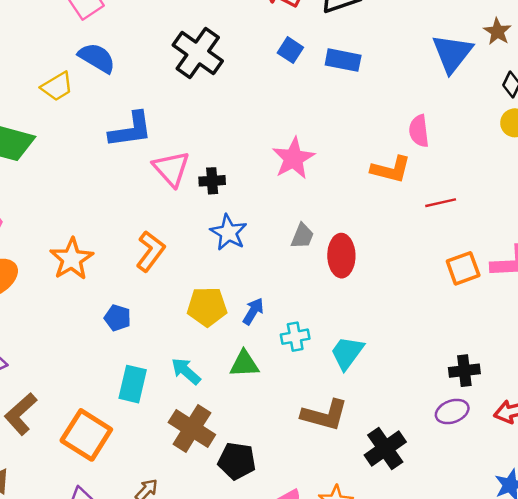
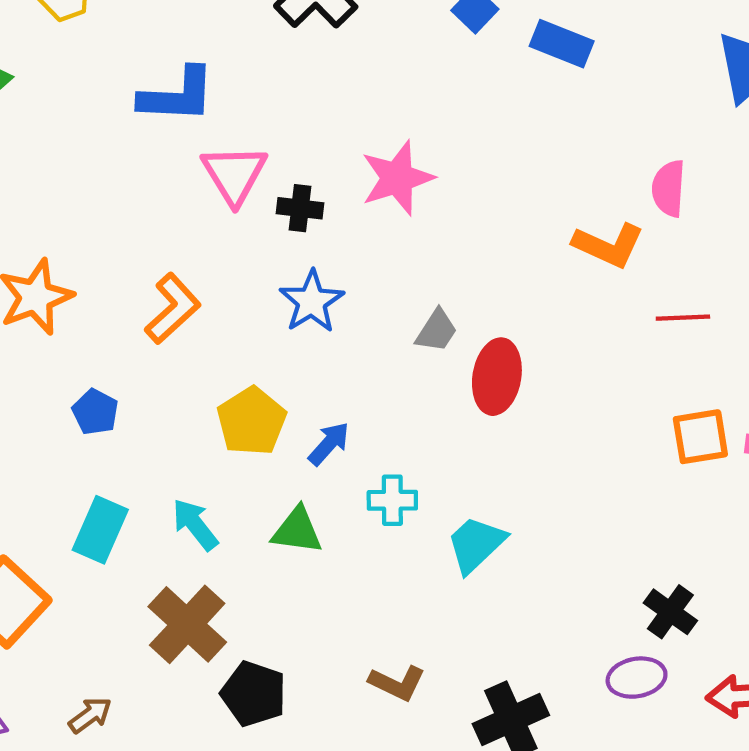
pink star: (293, 158) -> (397, 178), moved
yellow pentagon: (207, 307) -> (251, 421), turned 30
black cross: (464, 371) -> (670, 612), turned 32
brown L-shape: (325, 415) -> (397, 683), moved, size x0.7

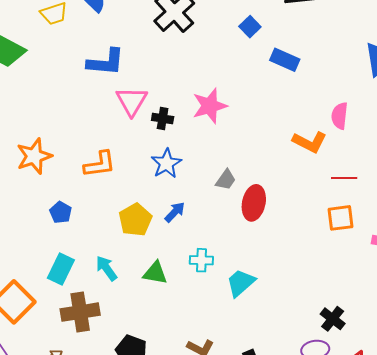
blue rectangle: (562, 44) -> (285, 60), moved
orange L-shape: (173, 309) -> (100, 164), turned 32
orange square: (700, 437) -> (341, 218), moved
blue arrow: (329, 444) -> (175, 212), moved
brown cross: (187, 624) -> (80, 312), moved, turned 36

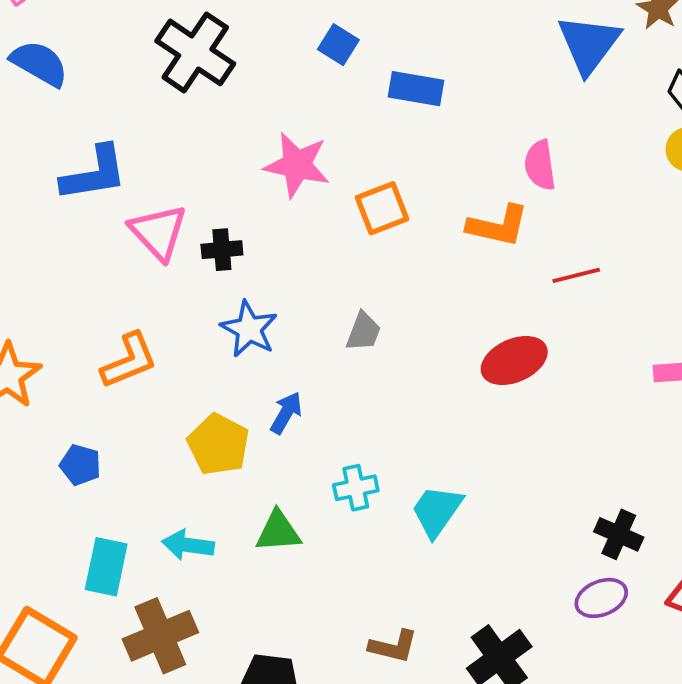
pink star: (210, 106) -> (297, 165), moved, turned -30
red ellipse: (254, 203) -> (514, 360), moved, turned 68
orange square: (341, 218) -> (382, 208), moved
cyan arrow: (106, 268) -> (188, 545), turned -32

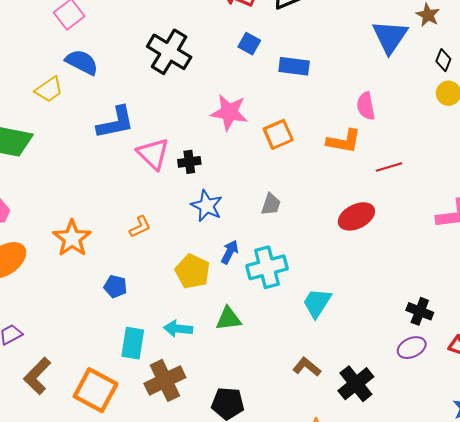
orange L-shape: (129, 361) -> (140, 227), size x0.7
cyan cross: (356, 488) -> (267, 267), moved, size x1.6
brown L-shape: (393, 646) -> (307, 367), moved, turned -152

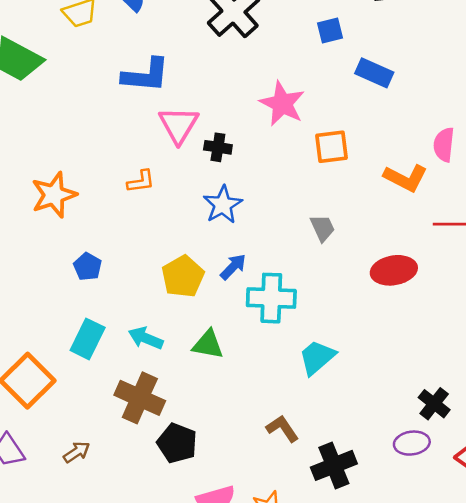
blue square: (249, 44) -> (330, 30), turned 30
gray trapezoid: (271, 204) -> (323, 228), moved, turned -60
orange L-shape: (140, 227) -> (141, 181), moved
brown cross: (165, 380) -> (140, 398), moved, turned 33

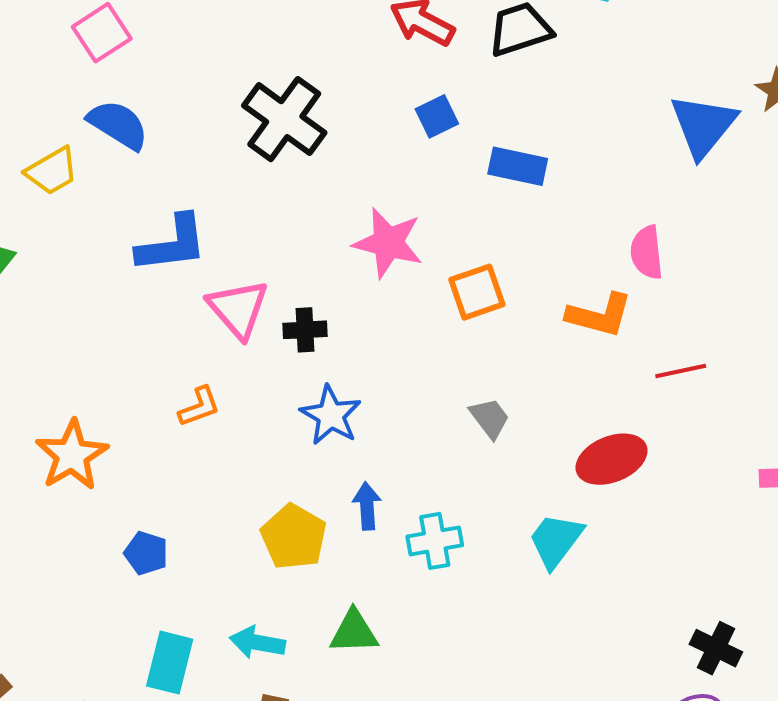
blue arrow: (233, 267) -> (367, 506), turned -36
cyan cross: (271, 298) -> (435, 541), size x0.7
cyan trapezoid: (317, 357) -> (556, 540), moved

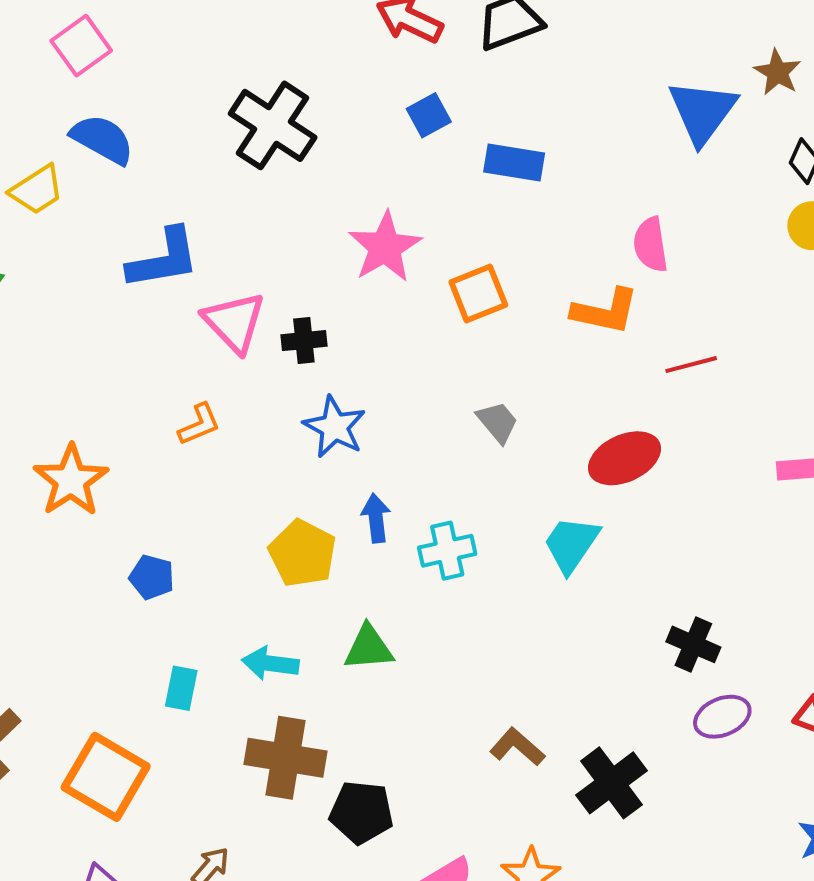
pink star: (388, 243) -> (385, 247), turned 30
black cross: (716, 648) -> (693, 644), moved
cyan rectangle: (170, 663) -> (181, 688), size x0.7

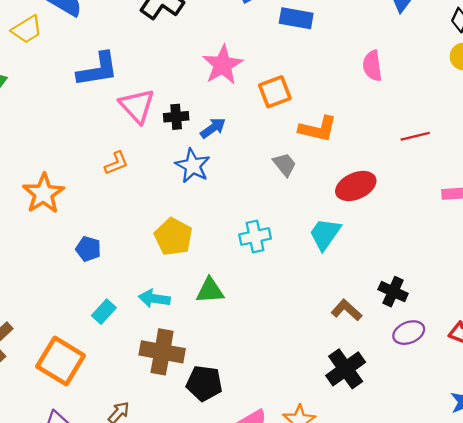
orange L-shape: (605, 311) -> (318, 129), moved
red line: (691, 365) -> (415, 136), moved
blue arrow: (376, 518) -> (213, 128), moved, turned 60
cyan rectangle: (181, 688) -> (104, 312), turned 30
brown L-shape: (517, 747) -> (347, 310), moved

